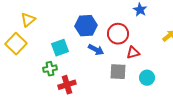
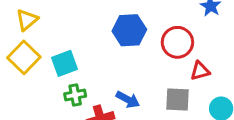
yellow triangle: (28, 20) -> (27, 20), moved
cyan square: (60, 48) -> (65, 63), moved
blue arrow: (96, 50) -> (128, 100), moved

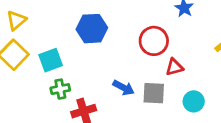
blue hexagon: (129, 30) -> (92, 29), moved
blue arrow: (128, 100) -> (124, 88), moved

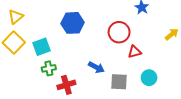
gray square: (154, 93) -> (119, 82), moved

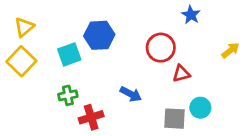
cyan square: (42, 47) -> (69, 54), moved
gray square: (119, 82) -> (174, 119), moved

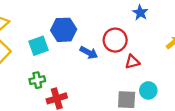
blue arrow: (131, 94) -> (89, 53), moved

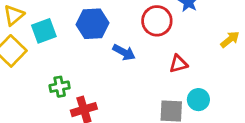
red circle: (115, 40) -> (157, 21), moved
cyan square: (38, 46) -> (44, 31), moved

